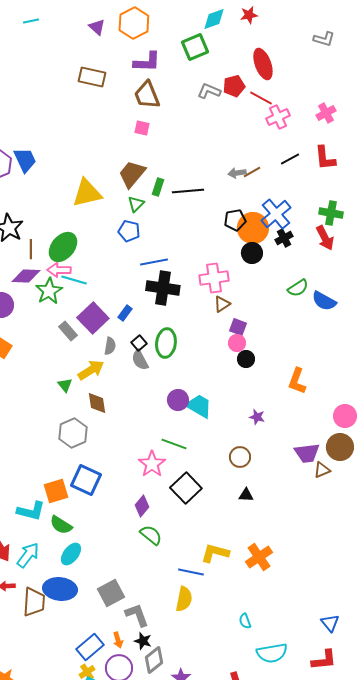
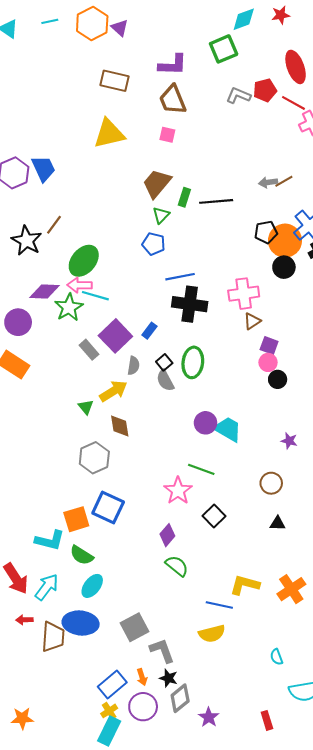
orange hexagon: (134, 23) -> (92, 23), moved
yellow triangle: (87, 193) -> (109, 134), moved
brown line: (31, 249) -> (54, 225), moved, turned 36
black square: (186, 488) -> (214, 516), size x0.7
yellow semicircle: (184, 599) -> (212, 634), turned 65

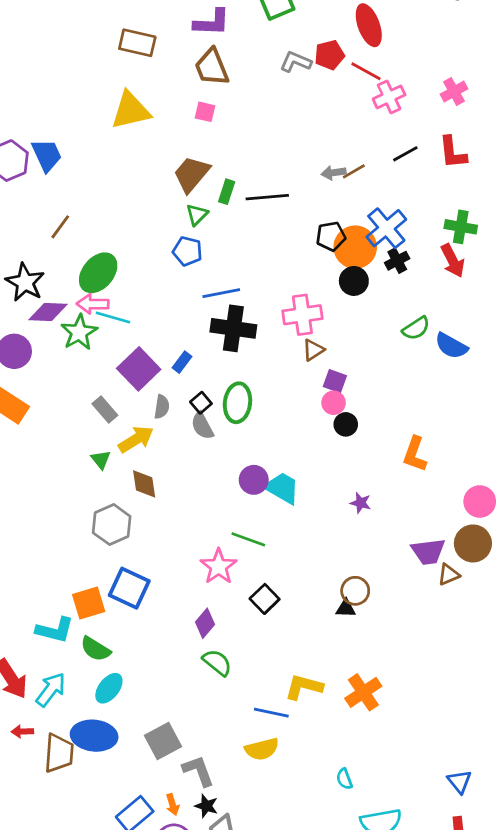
black star: (27, 241) -> (25, 282), moved
gray rectangle: (89, 350) -> (105, 409), moved
brown circle: (271, 483) -> (355, 591), moved

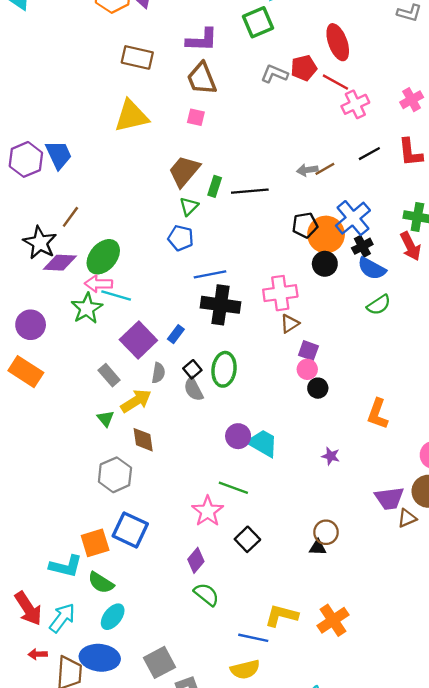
black star: (25, 282) -> (40, 243), moved
purple diamond: (48, 312) -> (60, 263), moved
blue semicircle: (451, 346) -> (372, 268), moved

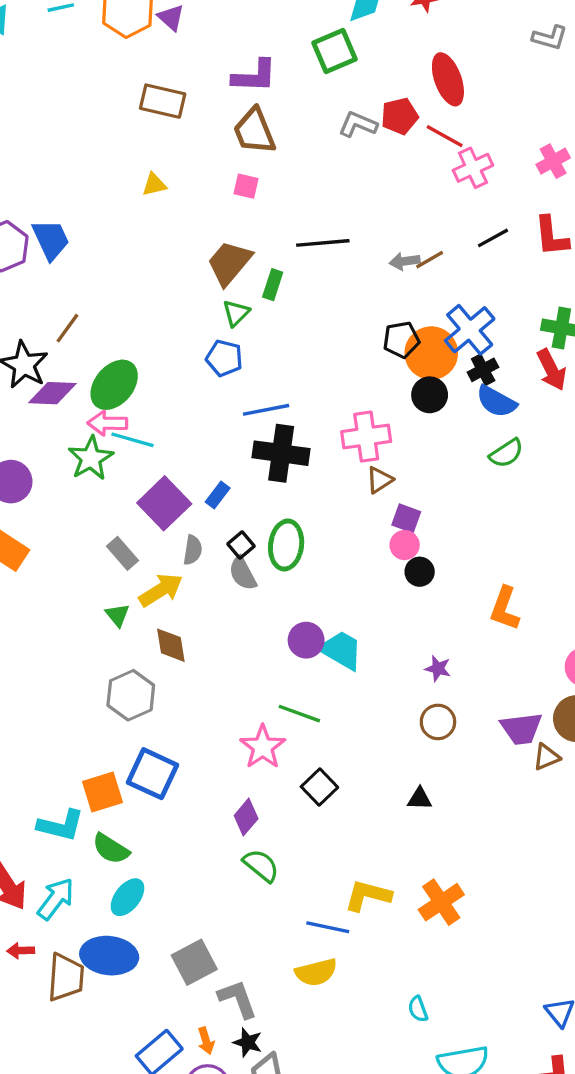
yellow triangle: (131, 116) -> (154, 185), size x0.5
black line: (250, 191) -> (323, 243), moved
brown circle: (326, 532) -> (438, 722), moved

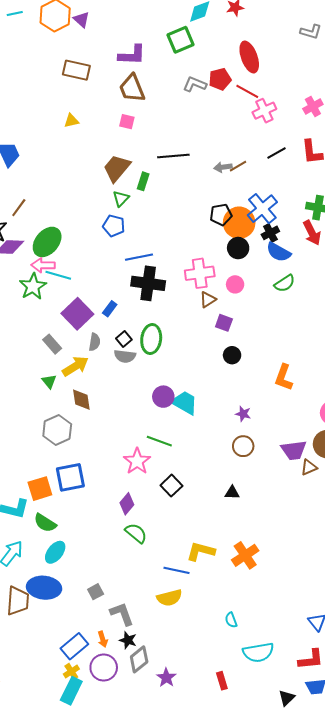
pink circle: (405, 545) -> (235, 284), moved
gray semicircle: (243, 573) -> (125, 356), turned -55
blue square: (153, 774) -> (70, 477), turned -36
gray square: (194, 962) -> (96, 592), size x0.6

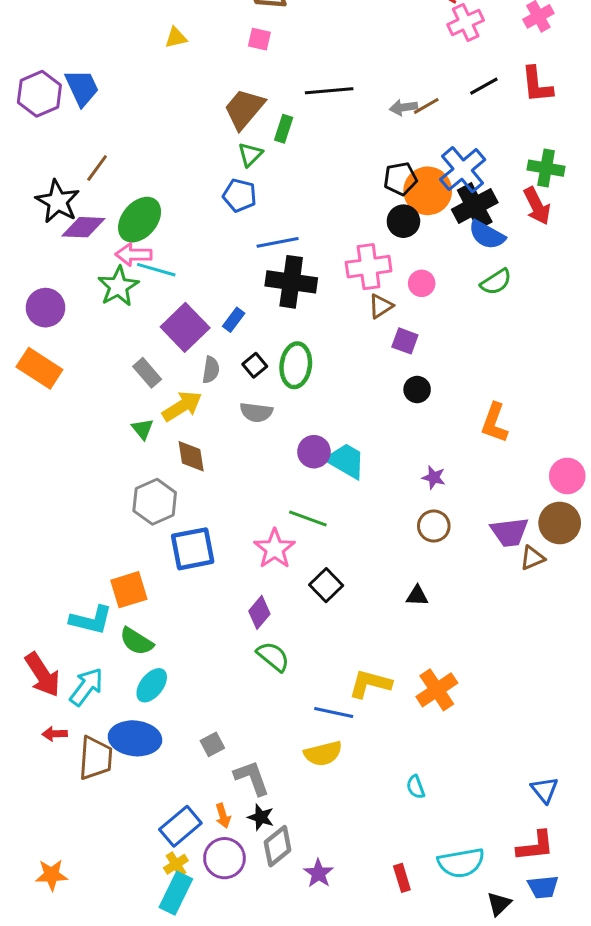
black cross: (270, 233) -> (475, 206), size x1.6
black circle: (238, 248) -> (403, 221), moved
gray semicircle: (125, 356) -> (256, 412), moved
blue square: (70, 477) -> (193, 549), moved
cyan semicircle: (258, 652) -> (461, 863), moved

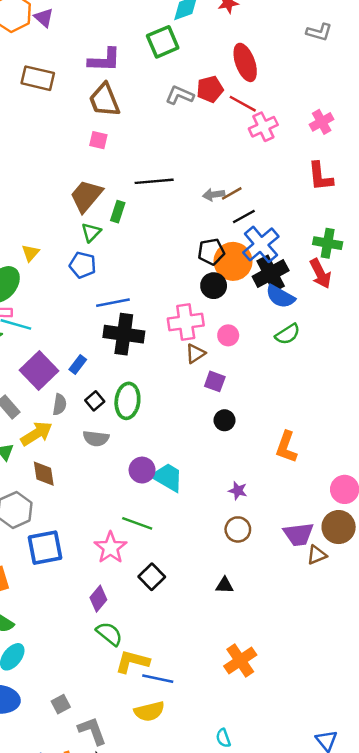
yellow triangle: (176, 38) -> (30, 253), moved, turned -36
black line: (484, 86) -> (244, 216), moved
yellow L-shape: (370, 684) -> (132, 662), moved

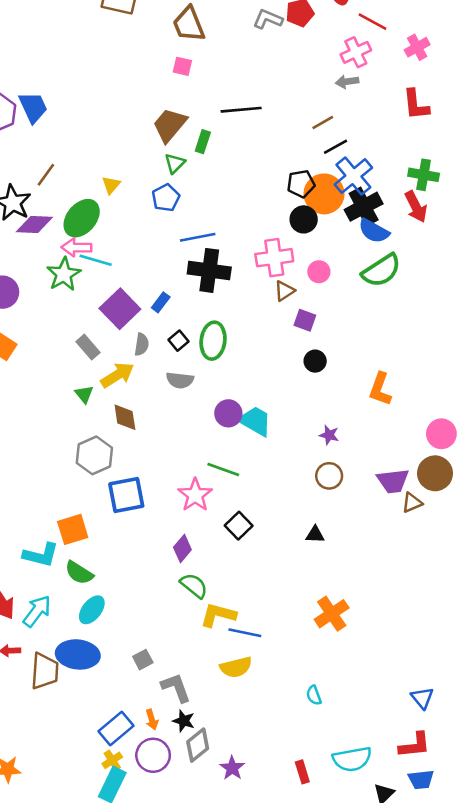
red line: (243, 104) -> (372, 22), moved
gray arrow: (214, 195) -> (347, 82), moved
blue pentagon: (83, 265) -> (166, 198), turned 30
green semicircle: (288, 334) -> (381, 270), size x1.5

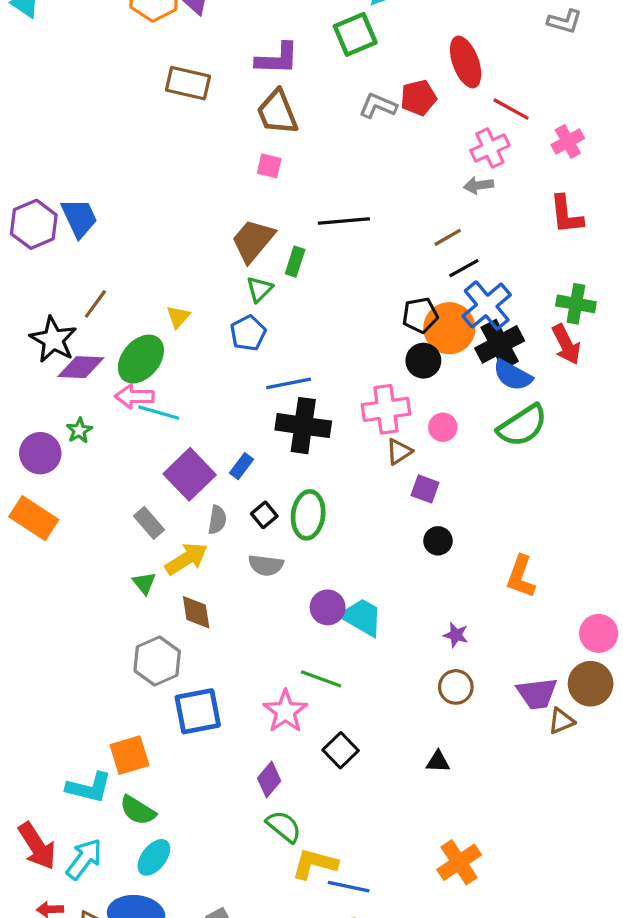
green star: (64, 274) -> (79, 430), moved, size x0.6

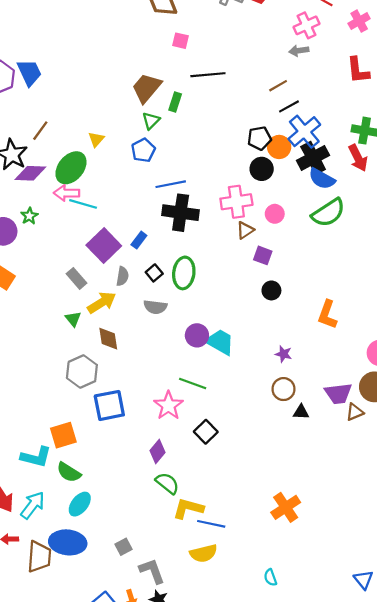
pink square: (269, 166) -> (181, 41), moved
orange circle: (449, 328) -> (279, 147), size x0.7
black triangle: (438, 762) -> (301, 412), moved

